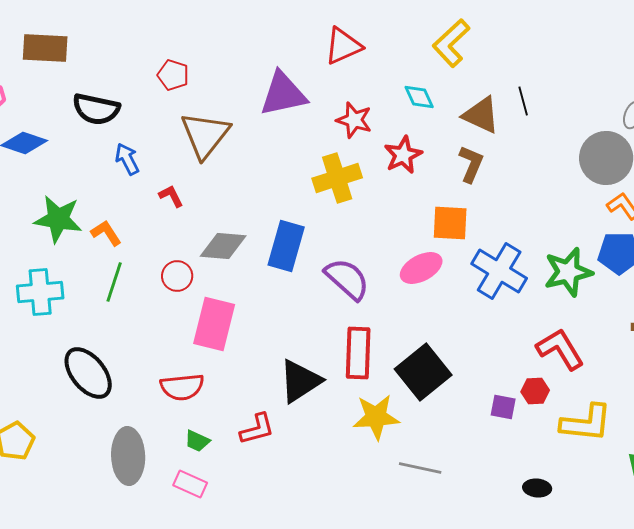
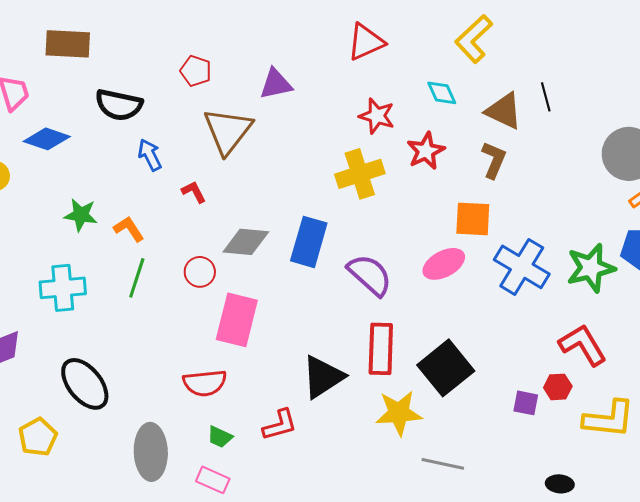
purple triangle: (283, 94) -> (276, 84), moved, size x0.7
green star: (58, 219) -> (81, 215), size x0.7
black ellipse: (88, 373) -> (85, 384), moved

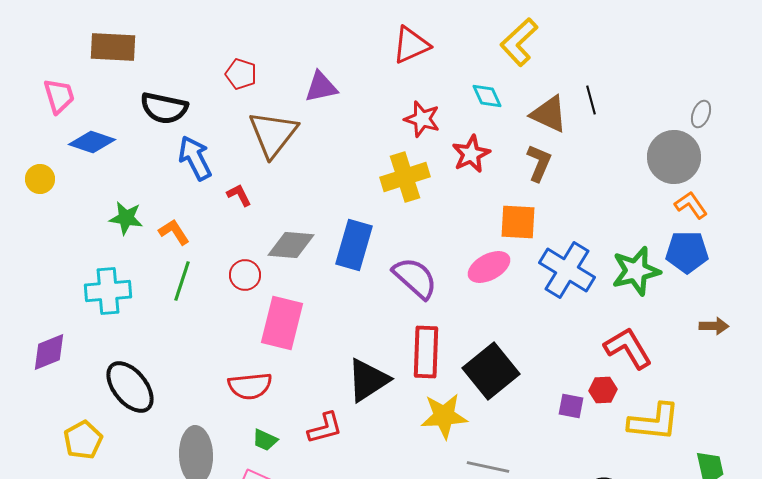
blue arrow: (150, 155) -> (195, 158), size x1.4

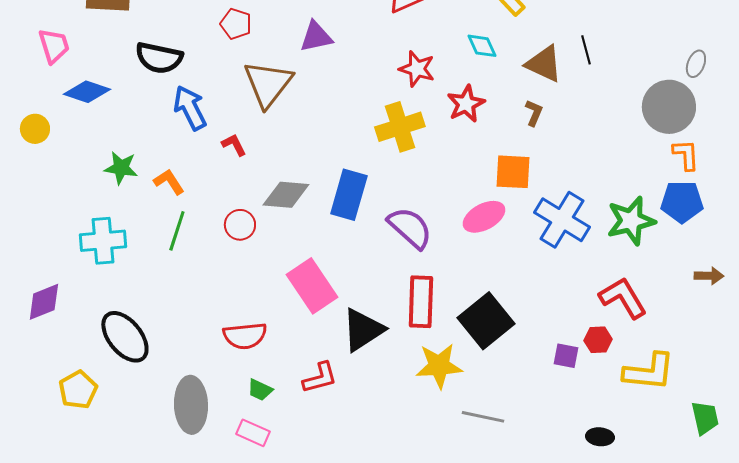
brown L-shape: (539, 163) -> (534, 113), size x0.7
orange L-shape: (691, 205) -> (686, 155), turned 32
pink rectangle: (282, 323) -> (312, 286), moved, turned -48

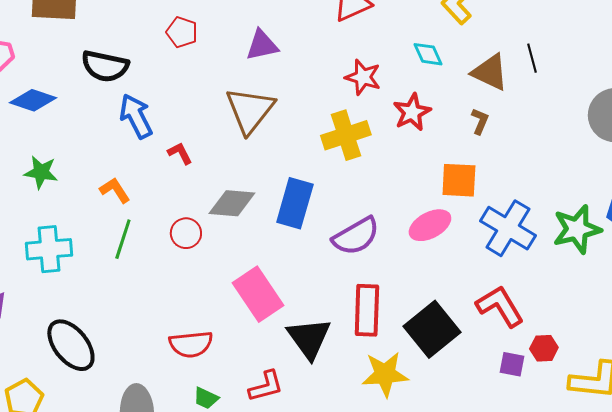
brown triangle: (268, 84) -> (250, 110), moved
green star: (121, 168) -> (41, 172), moved
purple semicircle: (410, 228) -> (356, 236), turned 108
red L-shape: (623, 298) -> (500, 306), moved
black triangle: (363, 330) -> (309, 338), turned -33

